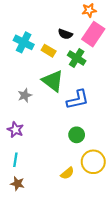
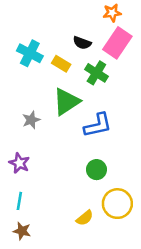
green triangle: (53, 81) -> (66, 102), turned 50

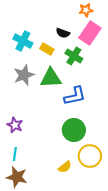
green triangle: (66, 102) -> (51, 78), turned 30
gray star: (31, 120) -> (24, 75), moved, size x1.5
green circle: (96, 170) -> (74, 130), size x1.5
brown star: (22, 231) -> (17, 177), size x1.5

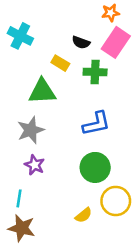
cyan cross: (23, 41) -> (20, 36), moved
green cross: (74, 56) -> (95, 72), turned -30
gray star: (24, 75) -> (31, 130), moved
green triangle: (51, 78) -> (42, 91), moved
purple star: (15, 125) -> (35, 165), moved

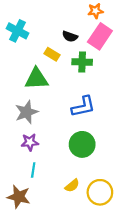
purple star: (35, 165) -> (30, 142), turned -30
cyan line: (19, 198) -> (33, 170), moved
yellow circle: (116, 201) -> (100, 192), moved

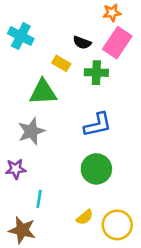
purple star: (30, 142) -> (16, 169), moved

